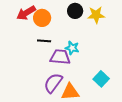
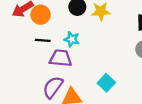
cyan star: (72, 48) -> (72, 39), moved

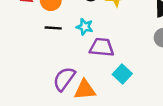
purple trapezoid: (61, 58) -> (102, 47), moved

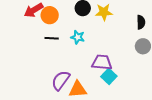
purple trapezoid: (102, 47) -> (102, 62), moved

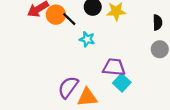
black line: (52, 38) -> (69, 19), moved, turned 40

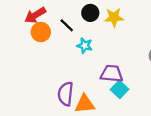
orange circle: (56, 15) -> (41, 32), moved
purple semicircle: (68, 87) -> (66, 94), turned -30

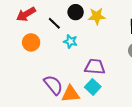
orange circle: (41, 32) -> (31, 42), moved
cyan square: (120, 89) -> (93, 87), moved
purple semicircle: (66, 94) -> (53, 85), turned 135

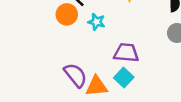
orange circle: (31, 42) -> (67, 14), moved

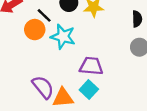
cyan star: (96, 22) -> (63, 37), size x1.5

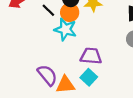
orange circle: (35, 30) -> (70, 12), moved

